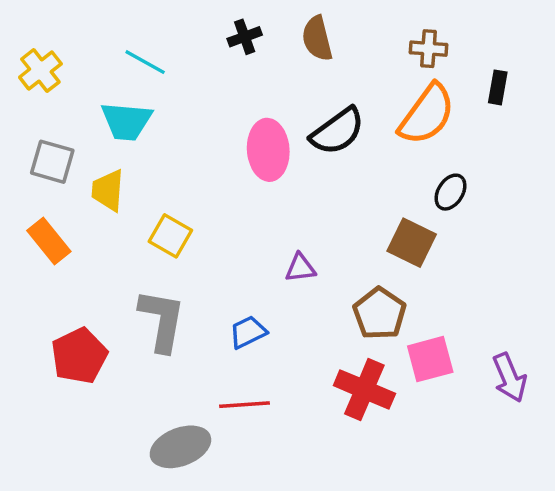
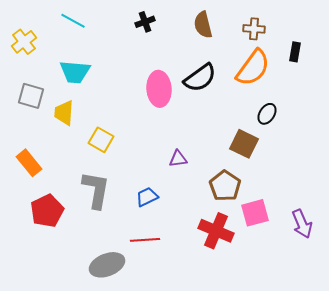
brown semicircle: (317, 38) -> (203, 25), moved
cyan line: (145, 62) -> (73, 21), moved
orange rectangle: (49, 241) -> (29, 163), moved

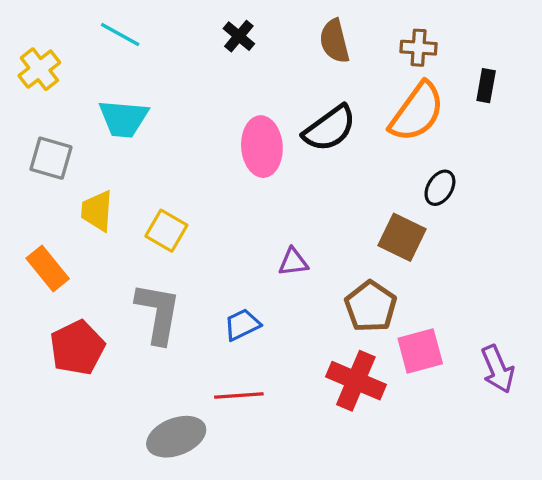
black cross: (145, 22) -> (239, 36), turned -30
yellow trapezoid: (64, 113) -> (97, 211), moved

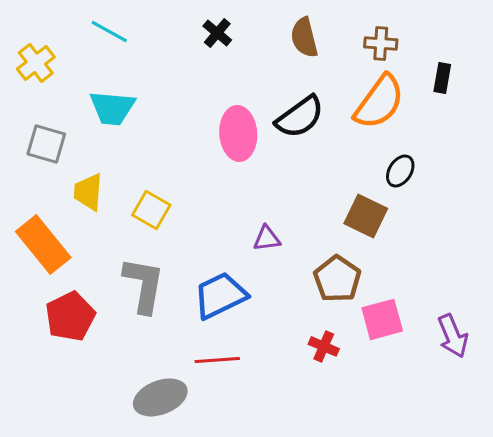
orange rectangle: (48, 269) -> (43, 244), size x1.4
blue trapezoid: (242, 325) -> (220, 295), size x1.6
red cross: (356, 381) -> (324, 346), size x0.6

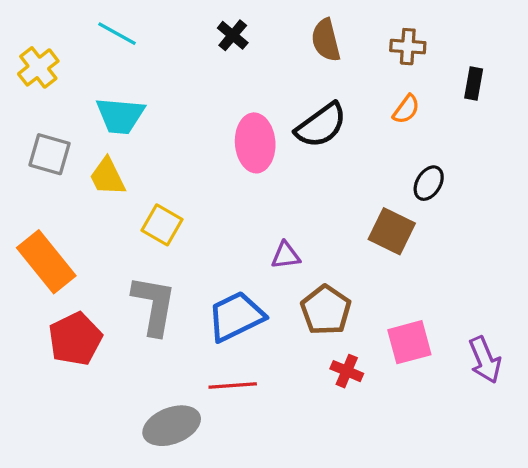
orange semicircle: (379, 102) -> (406, 109), size x0.5
yellow trapezoid: (88, 192) -> (107, 177), moved, turned -30
brown pentagon: (337, 279) -> (326, 310), moved

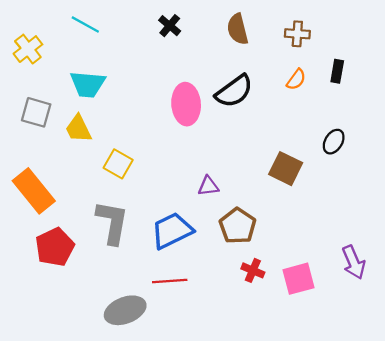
black rectangle: (474, 84) -> (337, 71), moved
black ellipse: (429, 183) -> (334, 142), moved
pink square: (409, 342) -> (299, 279), moved

